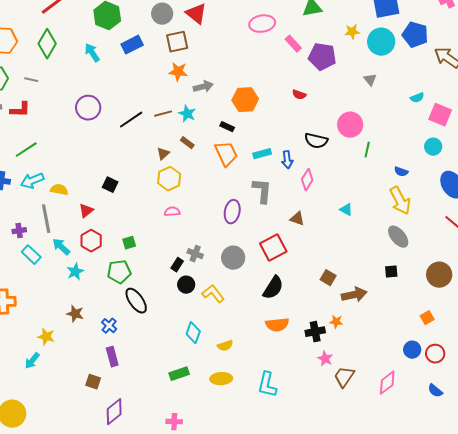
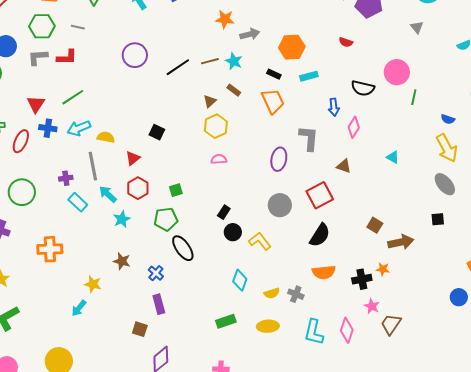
cyan rectangle: (262, 154) -> (309, 76), moved
gray cross: (195, 254) -> (296, 294), moved
pink diamond: (387, 383) -> (347, 330), moved, turned -35

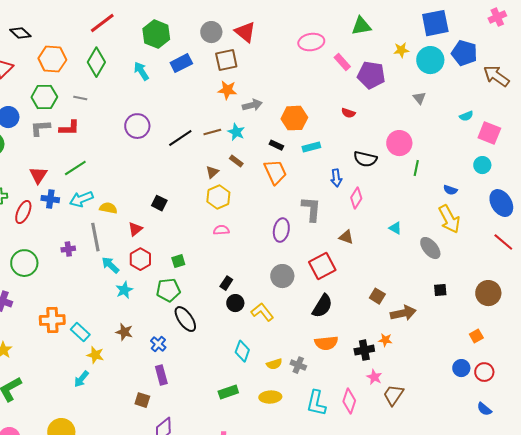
gray ellipse: (445, 184) -> (430, 248), moved
cyan rectangle: (78, 202) -> (80, 332), moved

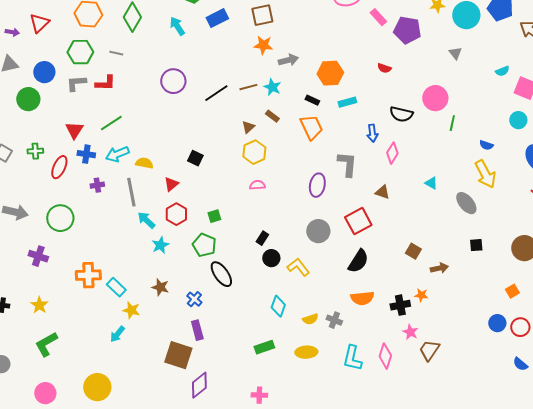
purple cross: (68, 249) -> (97, 185), moved
green pentagon: (168, 290) -> (204, 245), turned 30
brown arrow: (403, 313) -> (439, 268), size x0.7
brown square: (142, 400) -> (178, 355), size x1.8

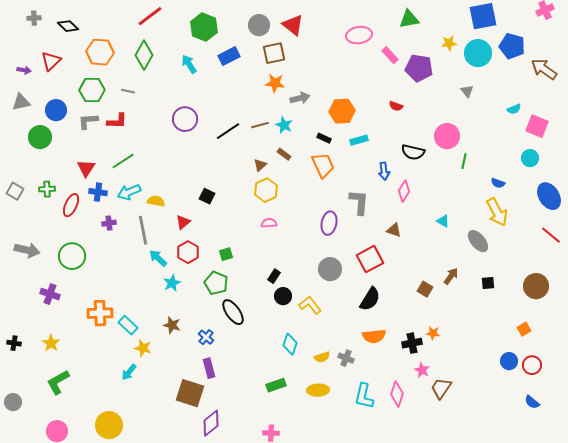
brown arrow: (439, 268) -> (451, 276), moved, turned -42

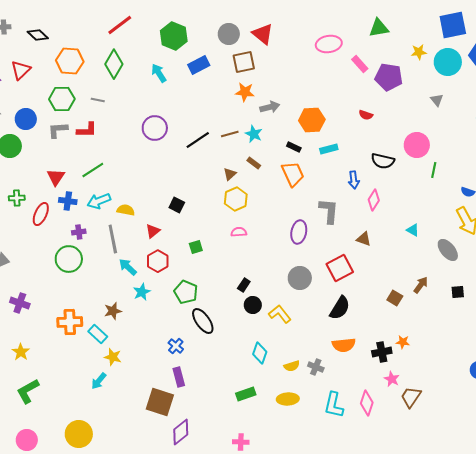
green square: (226, 254) -> (196, 247), moved
green circle: (72, 256) -> (69, 259), moved
brown star: (172, 325) -> (113, 311), moved, turned -30

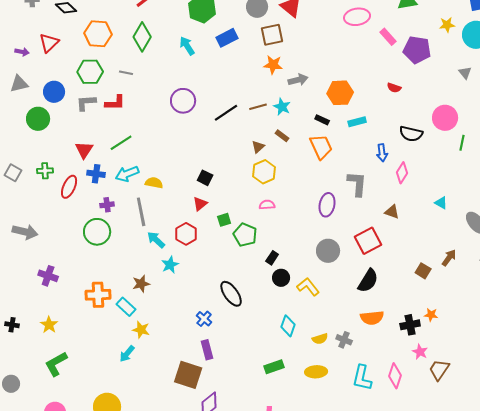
red triangle: (153, 231) -> (200, 204), moved
green pentagon: (186, 292) -> (245, 235), moved

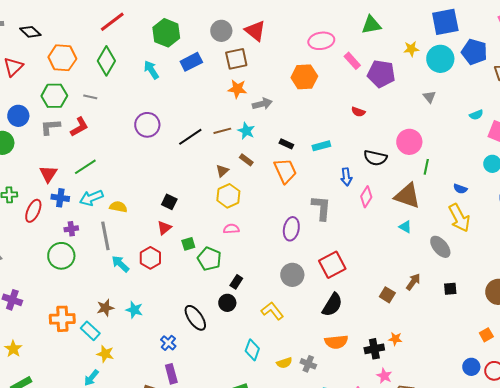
orange hexagon: (340, 93) -> (304, 77), moved
red L-shape: (115, 103) -> (79, 127), turned -30
brown triangle: (392, 212) -> (407, 196), moved, size x1.8
cyan star: (170, 265) -> (134, 310), moved, turned -30
black circle: (281, 278) -> (227, 303), moved

